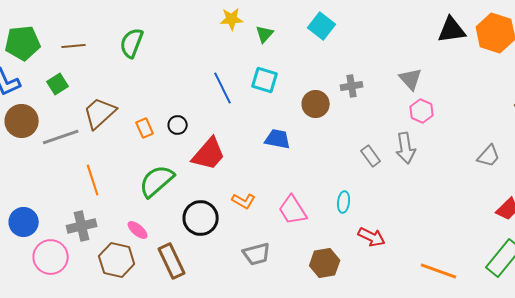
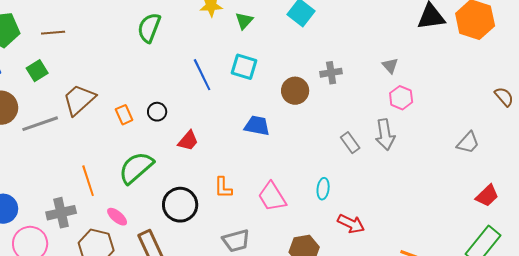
green semicircle: (132, 43) -> (149, 28), moved
gray triangle: (411, 79) -> (390, 66), size x0.7
red trapezoid: (209, 154) -> (188, 141), size x0.6
orange line: (93, 180) -> (88, 181), moved
orange L-shape: (244, 201) -> (223, 188), turned 60

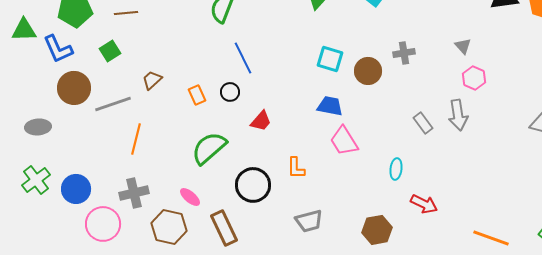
cyan square: (244, 67) -> (330, 59), moved
blue line: (202, 75) -> (243, 58), moved
brown trapezoid: (79, 100) -> (152, 80), size x0.6
orange line: (88, 181) -> (136, 139), moved, turned 32
pink trapezoid: (272, 197) -> (344, 141), moved

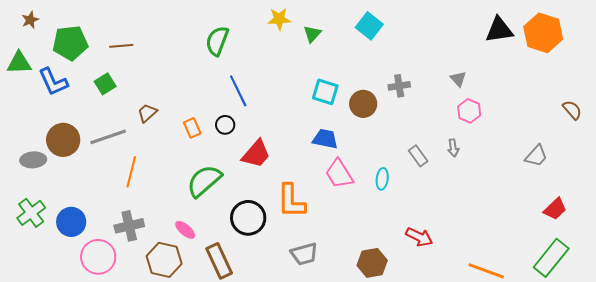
brown circle: (74, 88) -> (63, 140), moved
gray arrow: (458, 115) -> (453, 148), size x0.6
red trapezoid: (261, 121) -> (256, 154), size x1.4
orange L-shape: (296, 168) -> (291, 201), size x1.6
cyan ellipse: (396, 169) -> (382, 179), moved

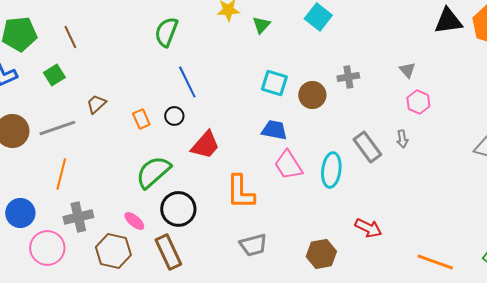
brown line: (121, 46) -> (70, 37), turned 70
gray rectangle: (418, 156) -> (367, 147), size x1.4
orange line: (131, 172) -> (61, 174), moved
cyan ellipse: (382, 179) -> (331, 170), size x1.6
black circle: (248, 218) -> (178, 209), moved

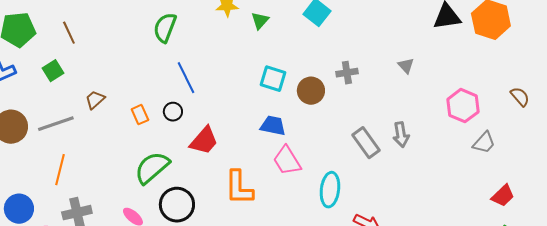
pink hexagon: (418, 102) -> (463, 106), moved, size x1.4
gray arrow: (402, 139) -> (401, 135), size x1.4
cyan ellipse: (331, 170) -> (330, 190), moved

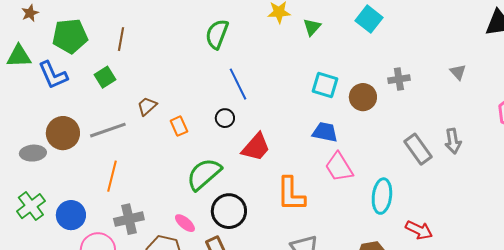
brown line: (69, 33) -> (121, 39), turned 35
orange rectangle: (140, 115) -> (179, 126), moved

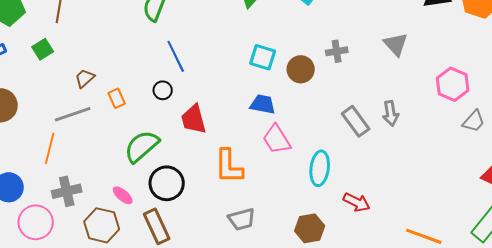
gray triangle: (458, 72) -> (396, 44), size x1.5
gray line: (108, 130) -> (73, 114), moved
red trapezoid: (256, 147) -> (194, 119), turned 124

